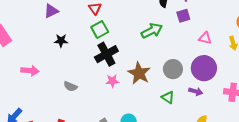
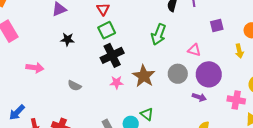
purple square: (183, 16) -> (217, 26), moved
green arrow: (152, 31) -> (159, 34), turned 135
pink triangle: (205, 38) -> (194, 50), moved
green triangle: (168, 97) -> (147, 114), moved

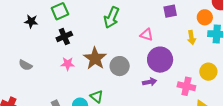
black star: (67, 39) -> (31, 21), moved
black cross: (112, 55) -> (64, 36), size x0.7
gray circle: (178, 74) -> (120, 66), moved
purple arrow: (199, 97) -> (150, 82), turned -32

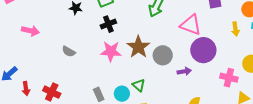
pink triangle: (147, 35) -> (191, 25), size x1.6
pink star: (68, 64) -> (111, 51), size x1.5
purple arrow: (150, 82) -> (184, 71), moved

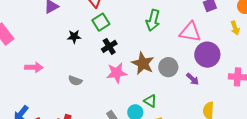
purple arrow: (184, 71) -> (192, 79), turned 64

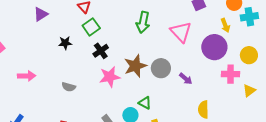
pink triangle: (190, 32) -> (181, 32), turned 40
purple circle: (207, 55) -> (214, 47), moved
brown star: (143, 63) -> (135, 66), turned 30

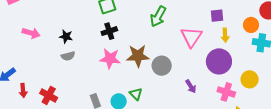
yellow arrow: (225, 25) -> (225, 35), moved
black star: (65, 43) -> (66, 36), moved
purple arrow: (186, 79) -> (191, 86), moved
gray semicircle: (69, 87) -> (68, 56), turned -48

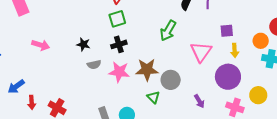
black star: (66, 36) -> (83, 44), moved
gray semicircle: (68, 56) -> (94, 65), moved
green triangle: (136, 94) -> (153, 97), moved

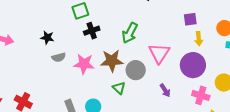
green arrow: (168, 31) -> (130, 33), moved
black cross: (119, 44) -> (92, 31), moved
pink triangle: (201, 52) -> (159, 53), moved

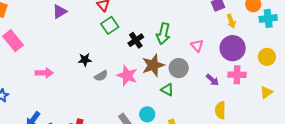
black cross: (92, 31) -> (136, 40), moved
pink triangle: (159, 53) -> (197, 46), size x0.6
pink star: (84, 64) -> (127, 76), turned 30
pink cross: (201, 95) -> (237, 75), moved

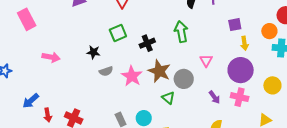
green square: (110, 25) -> (118, 33), moved
green arrow: (163, 34) -> (181, 32), moved, turned 145
brown star: (153, 65) -> (159, 71), turned 30

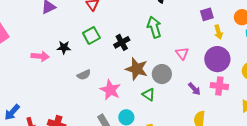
black star: (93, 52) -> (64, 47), moved
pink arrow: (51, 57) -> (40, 56), moved
pink star: (132, 76) -> (110, 90), moved

